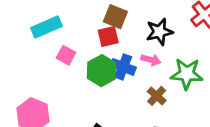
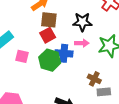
black star: (159, 32) -> (82, 22), turned 30
brown cross: (157, 96) -> (94, 79), moved

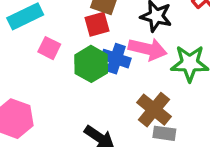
pink arrow: (82, 43) -> (148, 49), size x1.6
brown cross: (94, 79) -> (154, 110), size x1.5

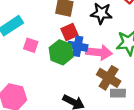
red square: (97, 24) -> (69, 32), moved
pink arrow: (148, 49) -> (99, 52), moved

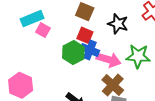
red square: (69, 32) -> (85, 35), turned 35
pink square: (31, 45) -> (43, 30), moved

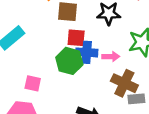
pink square: (43, 30) -> (33, 83), moved
pink arrow: (109, 60) -> (111, 57), size x0.6

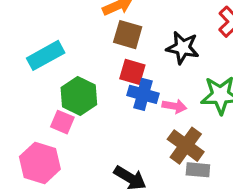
green hexagon: (69, 61) -> (79, 96), moved

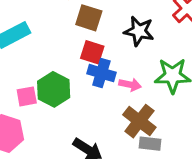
green hexagon: (79, 96) -> (54, 89), moved
pink square: (62, 122) -> (27, 96), turned -35

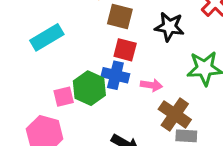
blue cross: (101, 73) -> (115, 75), moved
pink arrow: (130, 85) -> (151, 85), moved

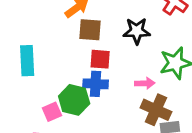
cyan rectangle: (47, 37) -> (27, 61), turned -52
pink arrow: (151, 85) -> (145, 83), moved

